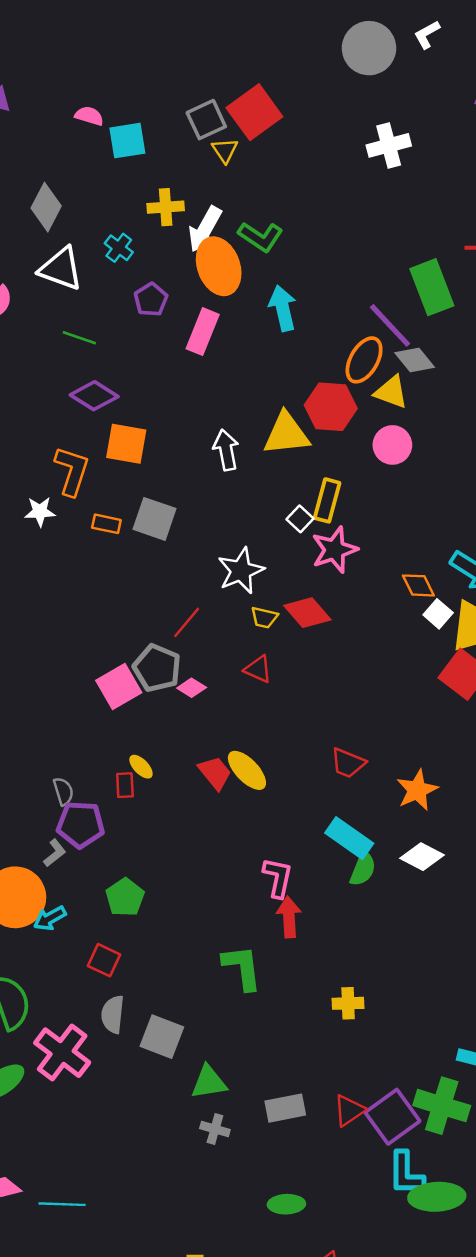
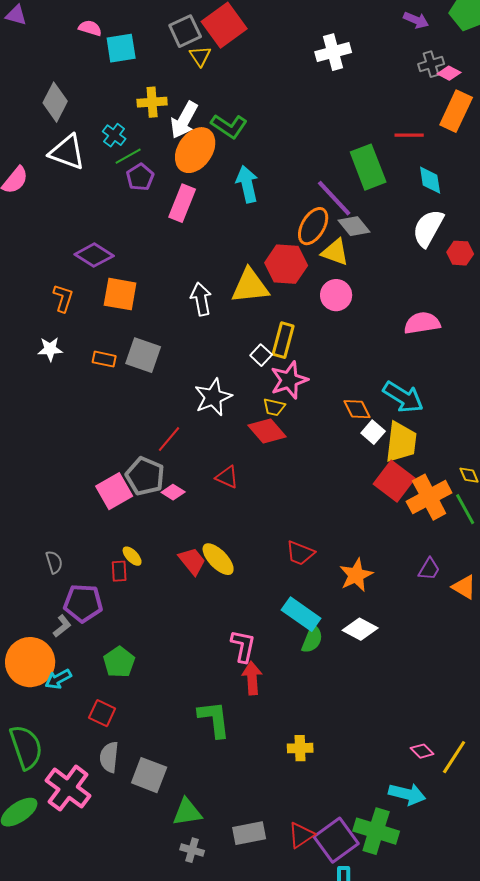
orange ellipse: (219, 266) -> (195, 150), turned 54
green line: (79, 338) -> (128, 156), moved, turned -48
orange L-shape: (72, 471) -> (63, 298), moved, size x0.7
yellow trapezoid: (264, 618) -> (274, 407), moved
gray semicircle: (63, 791) -> (54, 562), moved

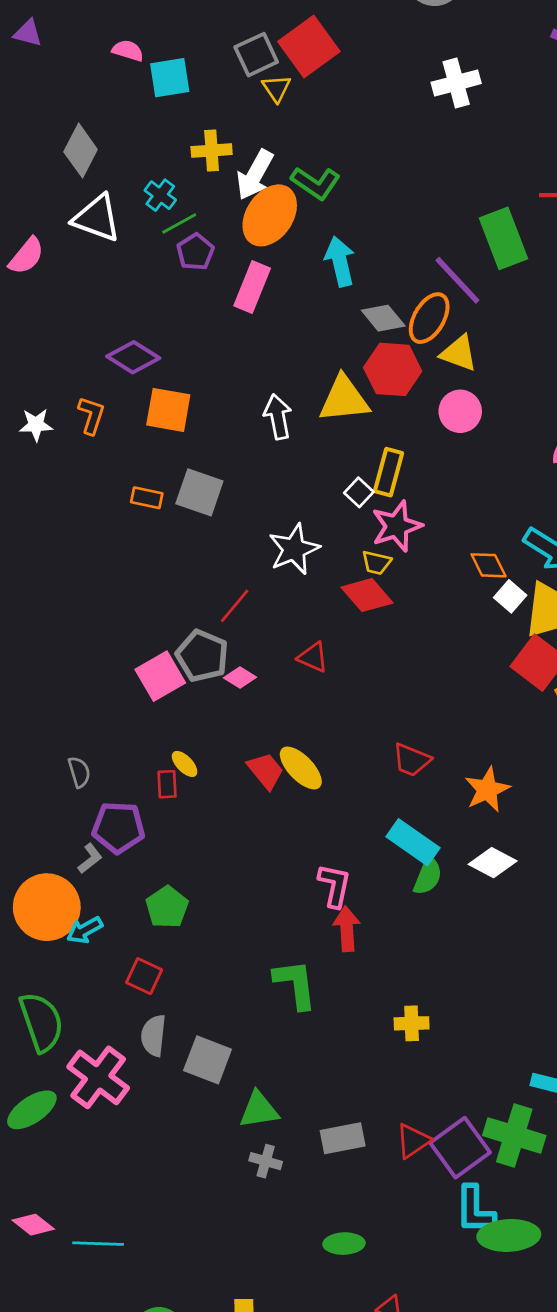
gray diamond: (354, 226) -> (383, 318), moved
white star: (50, 349) -> (36, 425), moved

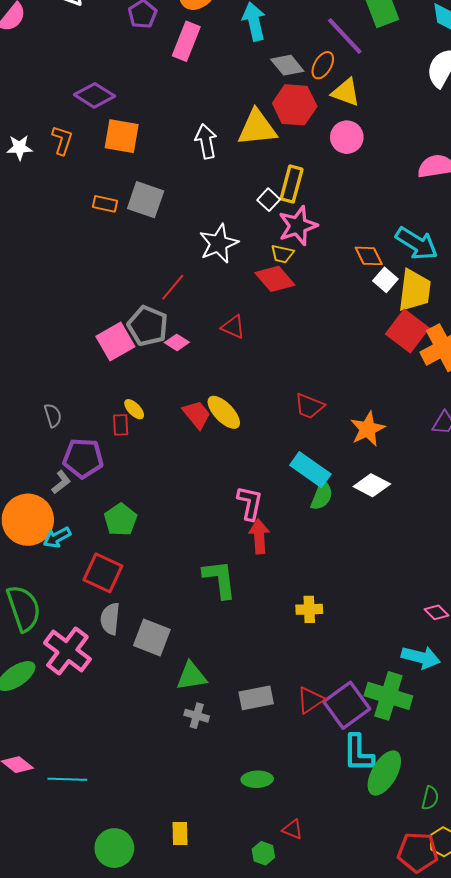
orange ellipse: (429, 318) -> (323, 65), size x0.7
red square: (144, 976) -> (103, 573), size x1.4
green ellipse: (509, 1235) -> (384, 773), turned -57

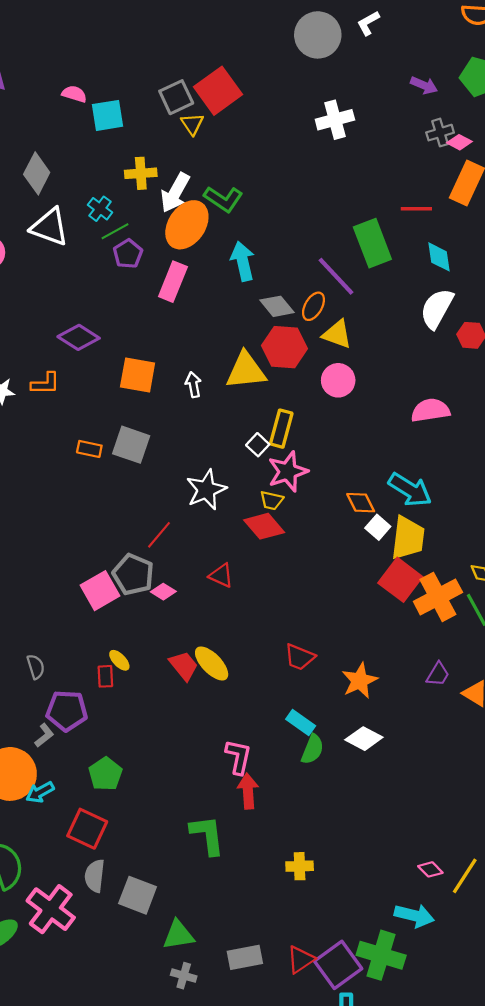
orange square: (122, 136) -> (138, 375), moved
orange L-shape: (62, 140) -> (45, 384), turned 72
white arrow: (206, 141) -> (193, 385), size x0.7
cyan rectangle: (310, 470) -> (301, 722), size x0.7

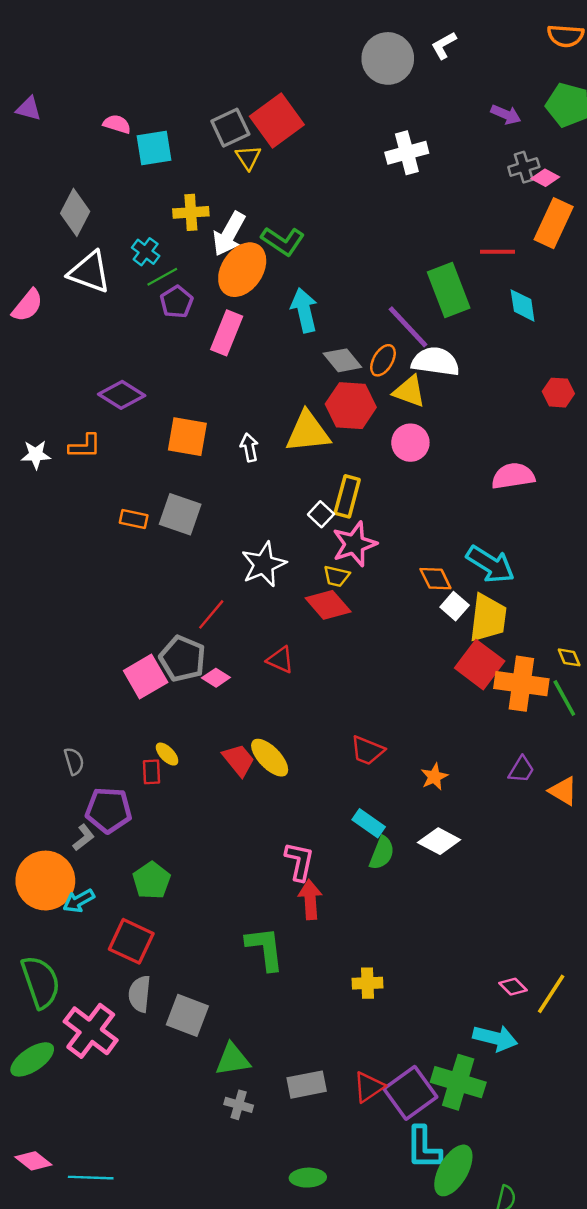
white semicircle: (437, 308) -> (435, 362), moved, turned 69
orange cross: (438, 597) -> (521, 684), turned 36
orange star: (360, 681) -> (434, 777), size x0.7

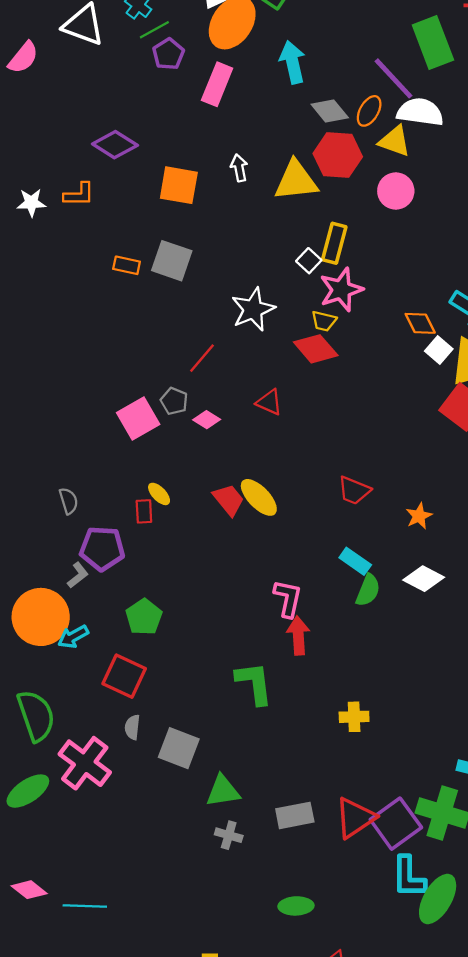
white arrow: (249, 447) -> (239, 168), moved
gray pentagon: (183, 659) -> (174, 401), size x0.6
gray semicircle: (140, 994) -> (132, 727), size x0.7
red triangle: (369, 1087) -> (355, 818), size x1.4

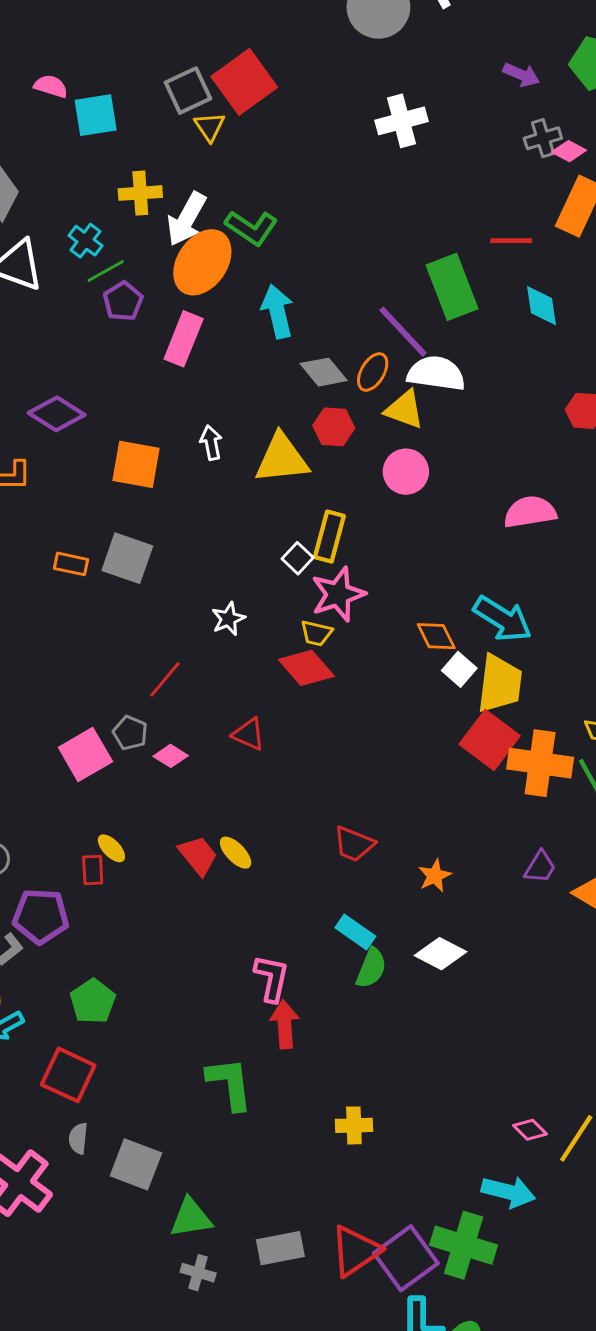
red hexagon: (338, 155) -> (334, 427), size x0.7
white star: (253, 309) -> (228, 619), size x0.6
yellow ellipse: (259, 497) -> (236, 853), size x0.7

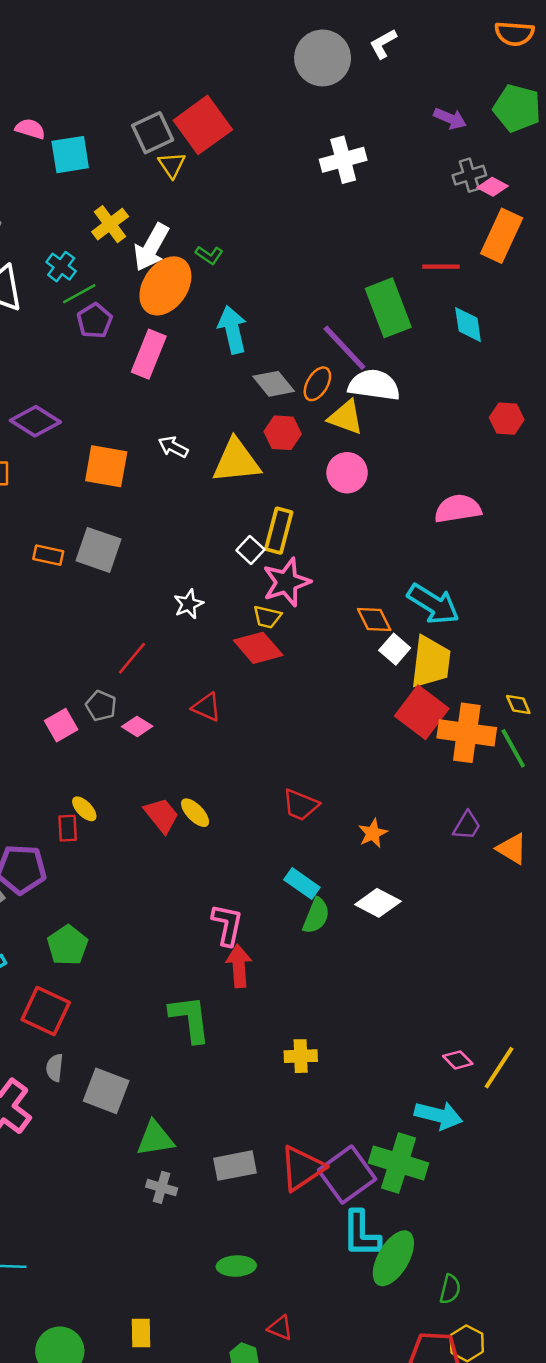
yellow cross: (140, 193) -> (110, 224), turned -33
green L-shape: (251, 228) -> (209, 255), size x0.6
white arrow: (211, 443) -> (173, 447), turned -52
pink square: (85, 754) -> (61, 725), size x0.7

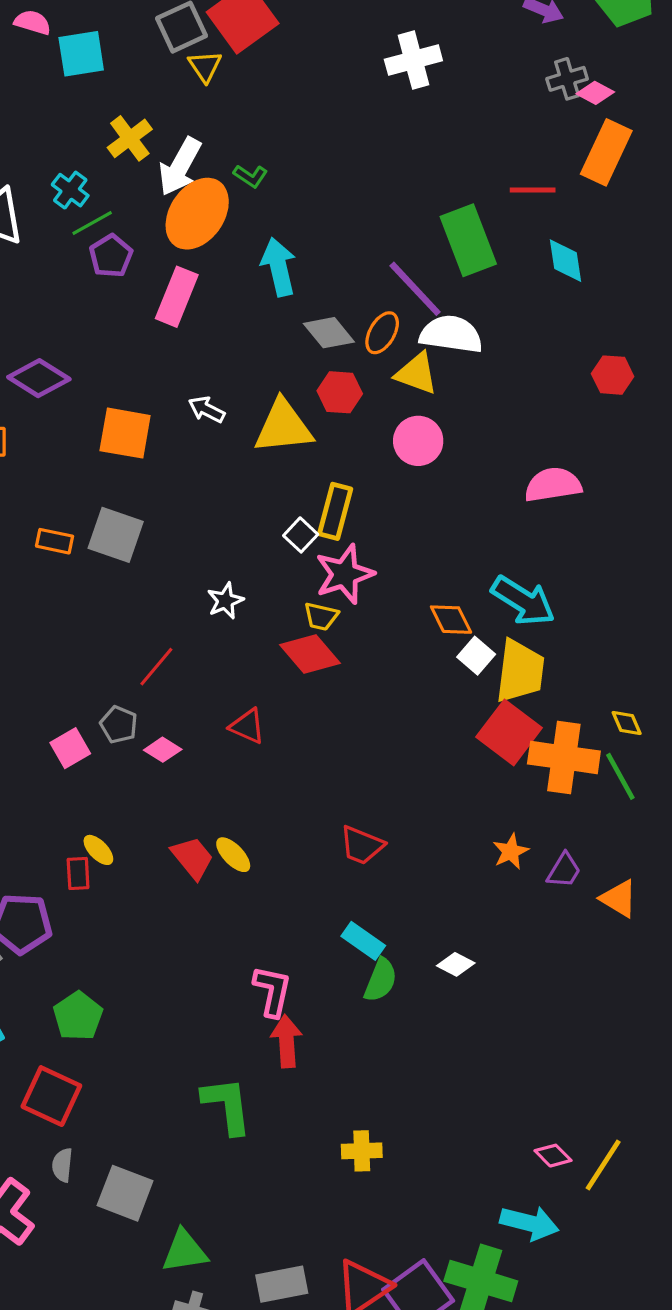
orange star: (373, 833) -> (511, 852), moved
white diamond: (378, 903) -> (456, 964), size x0.7

